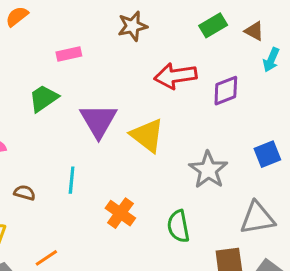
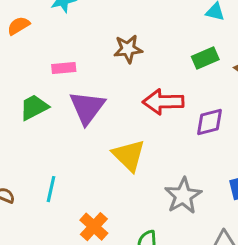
purple triangle: (98, 121) -> (87, 108), moved

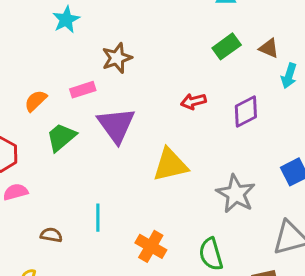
orange semicircle: (18, 26) -> (36, 101), moved
brown star: (128, 49) -> (117, 58), moved
red arrow: (163, 102) -> (193, 101), size x0.6
yellow triangle: (129, 155) -> (170, 165), turned -45

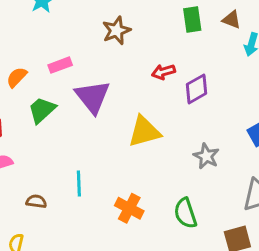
green rectangle: (227, 46) -> (192, 19), turned -60
brown star: (117, 58) -> (116, 31), moved
purple diamond: (246, 112) -> (197, 89), moved
gray star: (236, 194) -> (206, 156), size x0.7

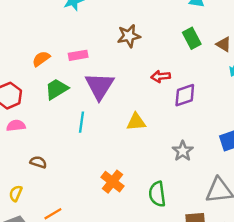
green rectangle: (192, 19) -> (192, 38), turned -30
yellow triangle: (144, 132) -> (136, 122), size x0.7
cyan line: (79, 183) -> (81, 122), moved

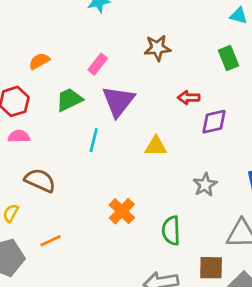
pink rectangle: (78, 55) -> (98, 64), turned -48
orange semicircle: (41, 59) -> (39, 61), moved
brown semicircle: (38, 162) -> (40, 180), size x1.6

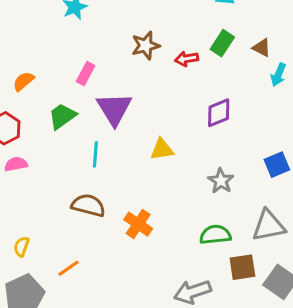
green rectangle: (229, 58) -> (222, 43), turned 65
red arrow: (189, 98) -> (187, 59), moved
brown semicircle: (40, 180) -> (88, 205), moved
green semicircle: (171, 231) -> (215, 235), moved, turned 96

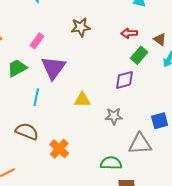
green rectangle: (222, 43) -> (139, 55), moved
red arrow: (187, 59) -> (129, 33), moved
gray star: (221, 181) -> (114, 116), moved, turned 30
gray triangle: (269, 226) -> (140, 144), moved

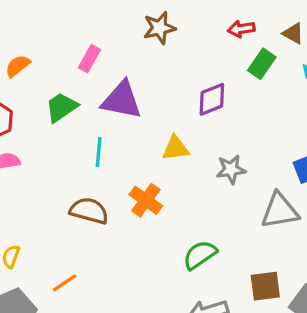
purple triangle: (53, 68) -> (122, 100), turned -48
purple diamond: (124, 80) -> (212, 99), moved
orange cross: (59, 149) -> (146, 200), moved
green semicircle: (111, 163) -> (200, 255), moved, turned -30

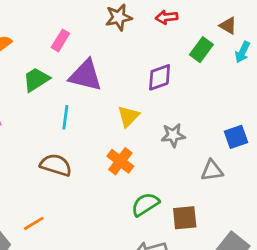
red arrow: (241, 29) -> (167, 17), moved
yellow triangle: (175, 148) -> (128, 116), turned -40
orange cross: (146, 200) -> (120, 161), moved
gray triangle: (280, 211) -> (212, 171), size x0.7
brown square: (265, 286) -> (185, 218), moved

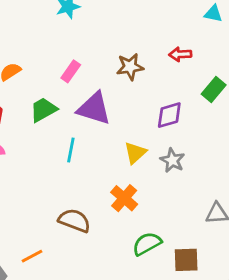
brown star: (119, 17) -> (130, 67), moved
gray star: (173, 135) -> (172, 160), moved, turned 30
brown semicircle: (56, 165) -> (74, 221), moved

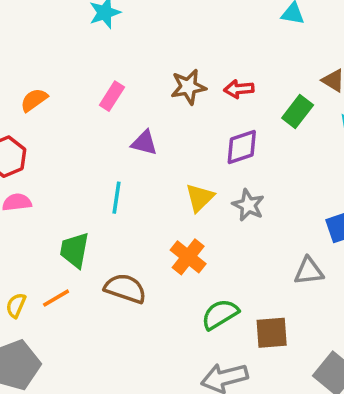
red arrow: (180, 54) -> (239, 89), moved
purple triangle: (94, 109) -> (144, 143), size x0.6
green trapezoid: (43, 110) -> (74, 250), moved, turned -48
orange line: (32, 256) -> (56, 298), moved

